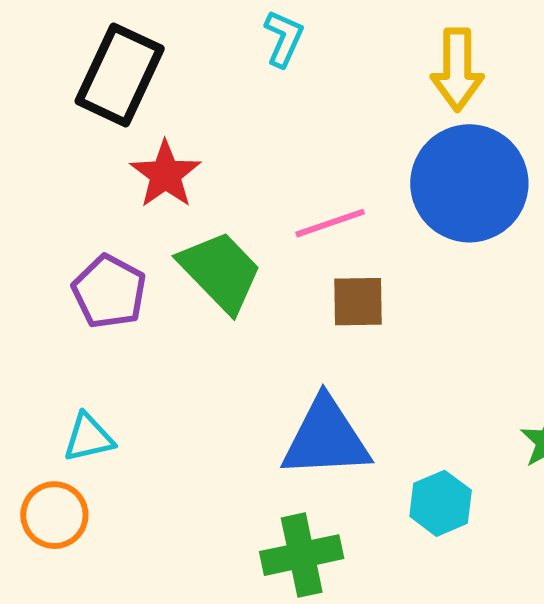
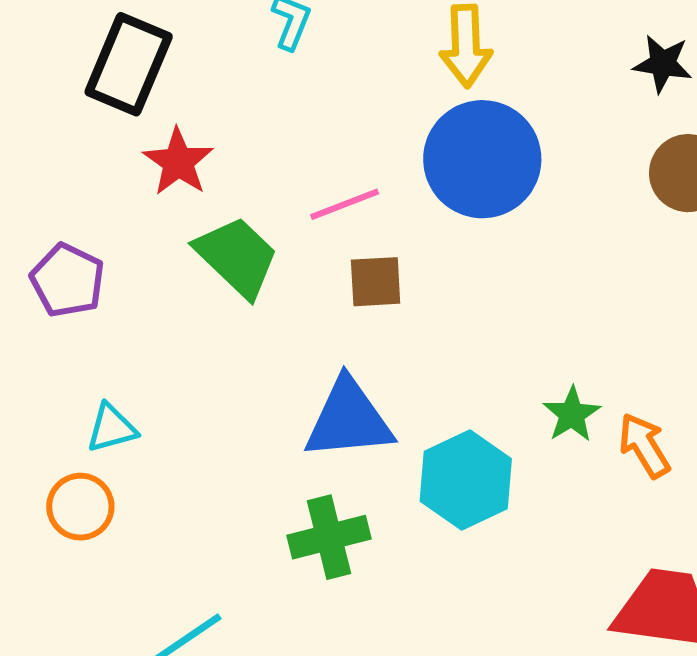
purple pentagon: (109, 292) -> (68, 280), moved
cyan hexagon: (441, 503) -> (466, 480), size x1.5

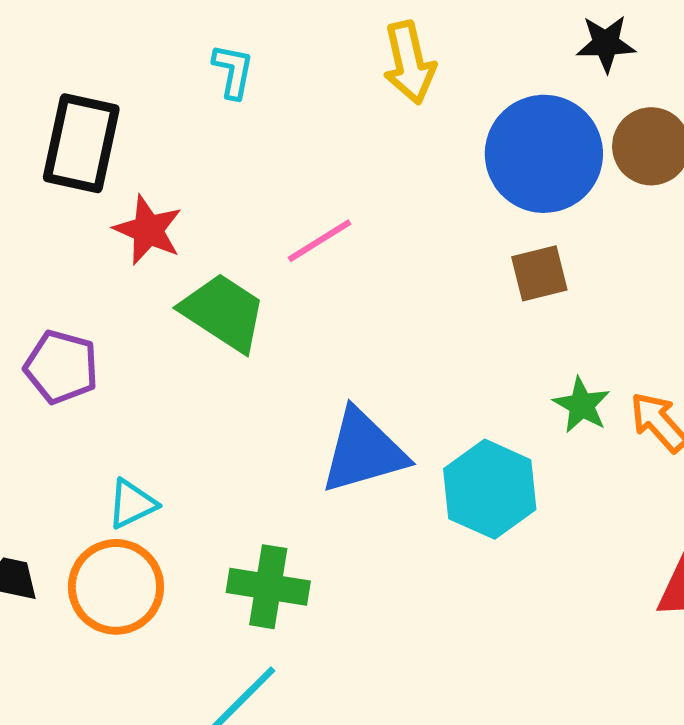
blue circle: (482, 159) -> (544, 154), moved
brown square: (376, 282) -> (539, 273), moved
orange circle: (80, 507) -> (116, 587), size x1.4
green cross: (329, 537) -> (268, 587), moved, turned 34

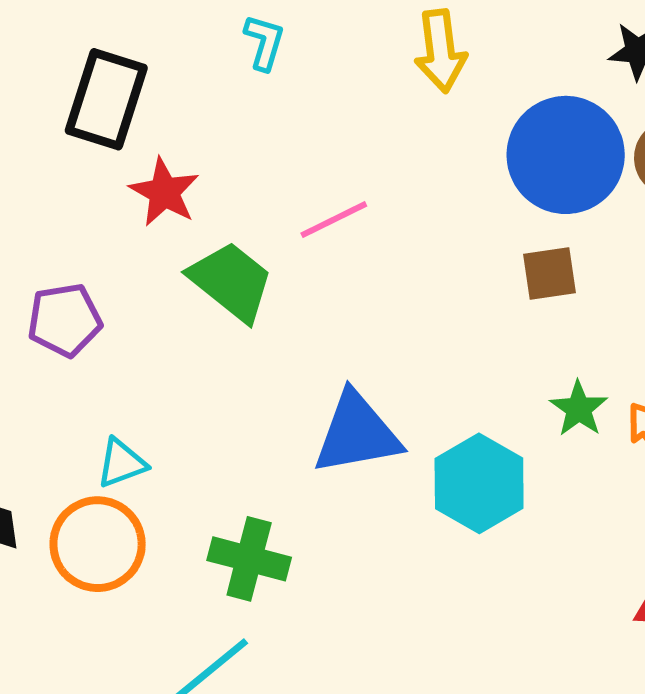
purple pentagon: (61, 367) -> (65, 320), turned -30

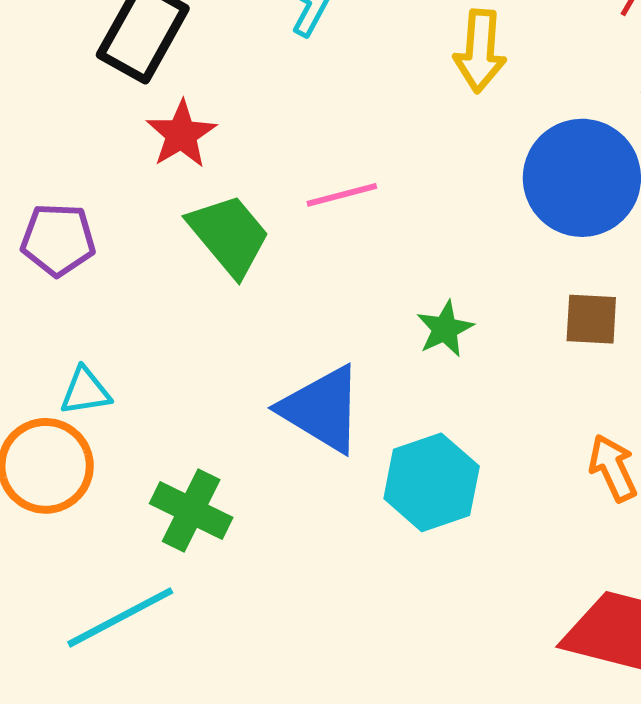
brown square: (549, 274) -> (591, 319), moved
green star: (579, 409) -> (445, 329), moved
blue triangle: (357, 433) -> (322, 409), turned 30

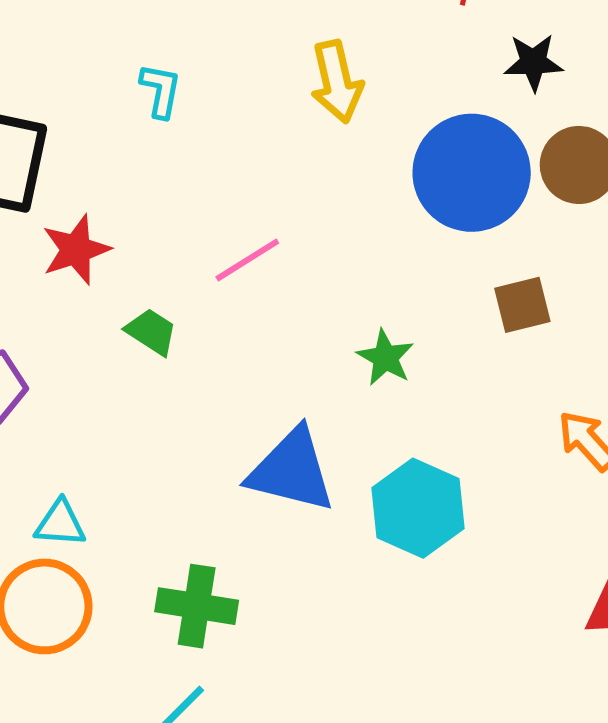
red star: (181, 134) -> (76, 250), turned 30
green trapezoid: (229, 235) -> (151, 332), size x0.6
cyan triangle: (85, 391) -> (60, 523), turned 30

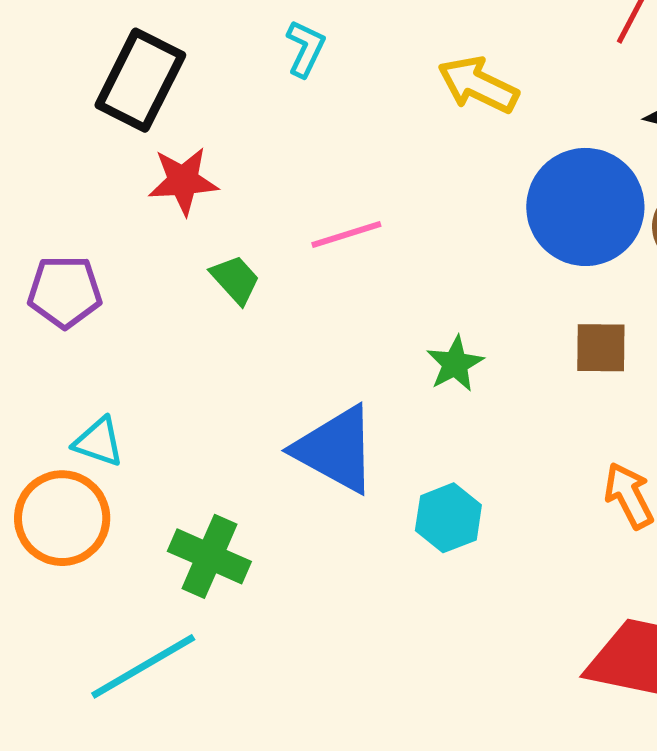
yellow arrow: (337, 82) -> (478, 85), turned 114
cyan hexagon: (418, 508) -> (448, 518), size x0.7

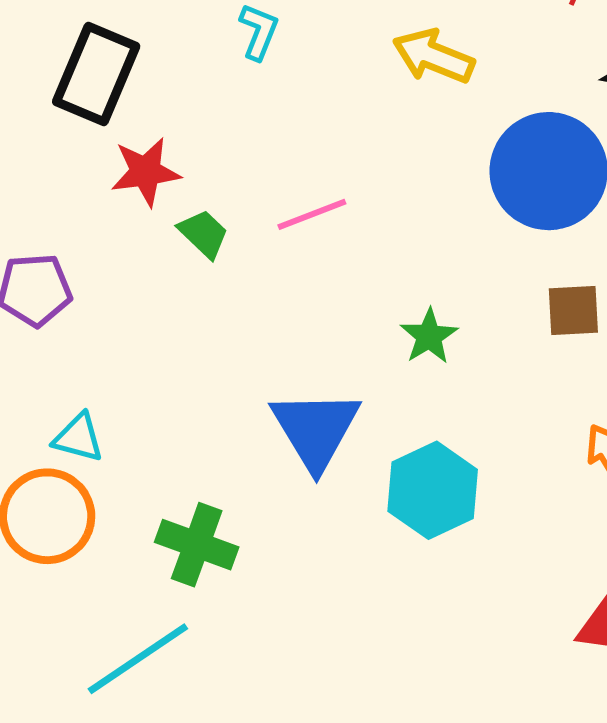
green trapezoid: (235, 280) -> (204, 234), moved
blue triangle: (336, 449) -> (316, 429), turned 34
cyan hexagon: (448, 518) -> (433, 490), size x1.4

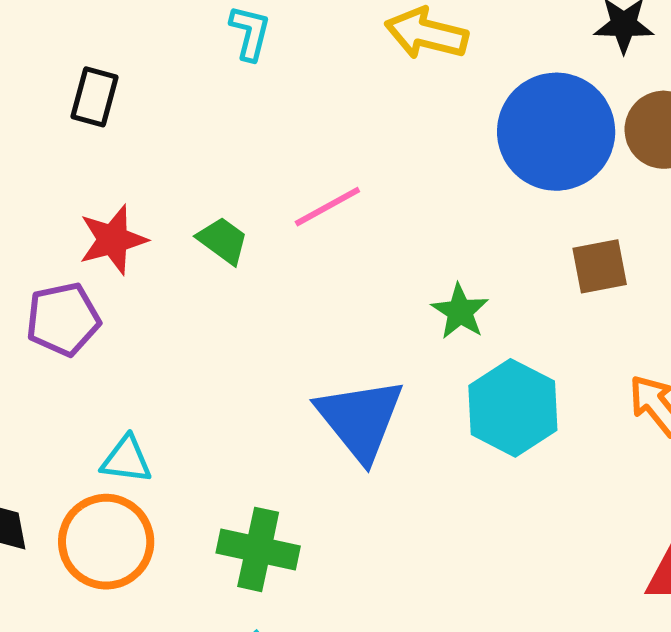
black rectangle: (96, 74) -> (95, 97), size x0.6
red star: (146, 172) -> (113, 240), moved
cyan hexagon: (433, 490) -> (513, 408), moved

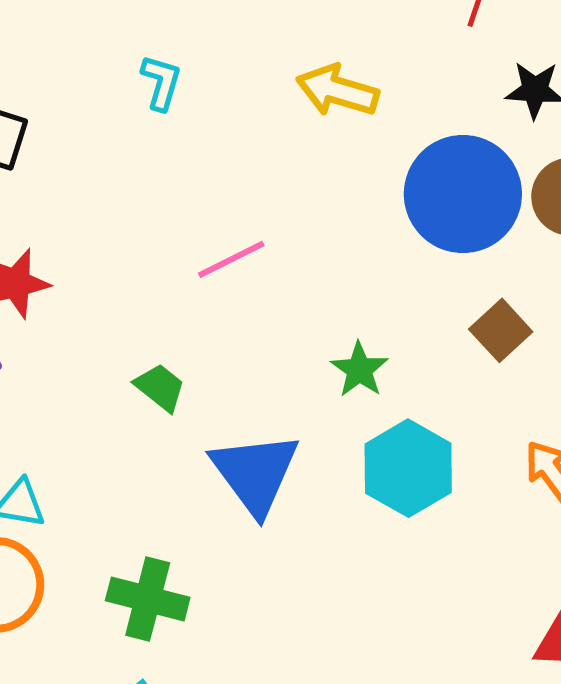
green trapezoid: (223, 240) -> (160, 387), moved
brown square: (600, 266) -> (501, 330), turned -34

